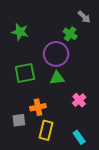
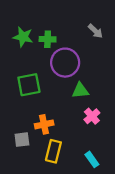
gray arrow: (84, 17) -> (95, 31), moved
green cross: (70, 34) -> (48, 39), moved, turned -32
green triangle: (57, 78) -> (80, 91), moved

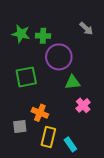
orange cross: (44, 124) -> (40, 113), turned 35
cyan rectangle: (92, 159) -> (70, 144), moved

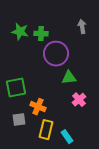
gray arrow: (86, 28) -> (82, 27), turned -144
green square: (26, 77) -> (16, 88), moved

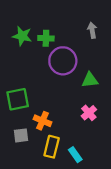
green triangle: (69, 78) -> (90, 80), moved

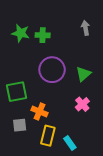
purple circle: (63, 61) -> (52, 70), moved
green triangle: (90, 80) -> (83, 74), turned -35

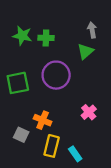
green triangle: (83, 74) -> (85, 51), moved
green square: (16, 92) -> (18, 83), moved
gray square: (20, 125) -> (21, 135), turned 32

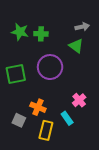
gray arrow: (92, 30) -> (82, 27), turned 88
green triangle: (85, 51) -> (76, 46), turned -42
cyan rectangle: (75, 154) -> (67, 118), moved

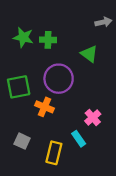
gray arrow: (82, 27) -> (103, 22), moved
orange cross: (38, 107) -> (44, 107), moved

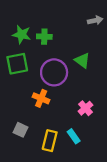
green triangle: (89, 54) -> (82, 60), moved
green square: (19, 87) -> (17, 64), moved
cyan rectangle: (79, 139) -> (74, 136), moved

